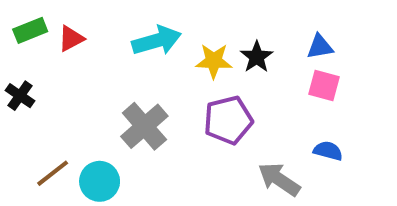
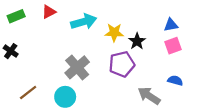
red triangle: (71, 39) -> (49, 12), moved
black star: (257, 57) -> (137, 41), moved
pink square: (324, 85) -> (173, 46), turned -35
cyan circle: (100, 181) -> (65, 97), moved

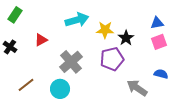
red triangle: (49, 12) -> (41, 40), moved
green rectangle: (16, 16) -> (15, 15), turned -35

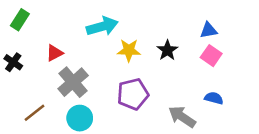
yellow star: (105, 30) -> (129, 50), moved
pink square: (159, 42) -> (211, 56), turned -35
purple pentagon: (112, 59) -> (133, 94), moved
gray cross: (71, 62) -> (73, 82), moved

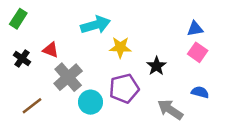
black star: (167, 50) -> (156, 66), moved
red triangle: (54, 53) -> (51, 50), turned 49
black cross: (13, 62) -> (22, 59), moved
cyan circle: (80, 118) -> (90, 102), moved

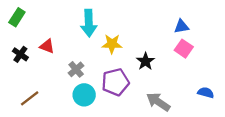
cyan arrow: (95, 25) -> (89, 23), turned 104
gray cross: (68, 77) -> (76, 69), moved, size x0.6
blue semicircle: (200, 92) -> (206, 93), moved

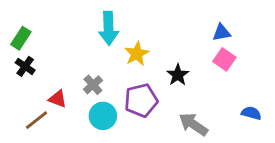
green rectangle: (17, 17) -> (21, 38), moved
yellow star: (112, 44) -> (137, 54), turned -30
red triangle: (47, 46) -> (58, 99), moved

